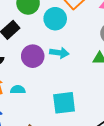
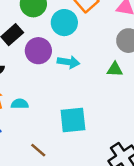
purple circle: (33, 56) -> (38, 51), moved

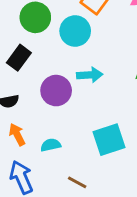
purple circle: (38, 51) -> (56, 91), moved
cyan semicircle: (20, 104) -> (51, 145), moved

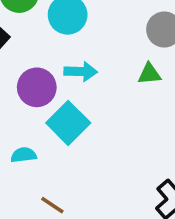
cyan square: (109, 140) -> (68, 123), moved, turned -32

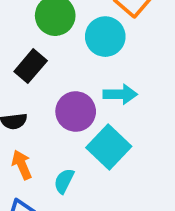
cyan semicircle: (24, 155) -> (64, 181), turned -55

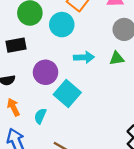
black rectangle: (31, 66) -> (16, 45), turned 42
cyan arrow: (120, 94) -> (84, 57), moved

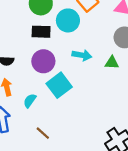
black rectangle: (16, 45) -> (41, 32), moved

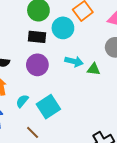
green triangle: (112, 63) -> (94, 69), moved
cyan square: (59, 85) -> (48, 107), moved

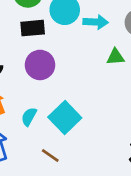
cyan arrow: (74, 61) -> (96, 22), moved

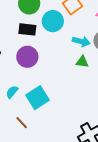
cyan arrow: (96, 22) -> (81, 41), moved

